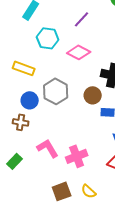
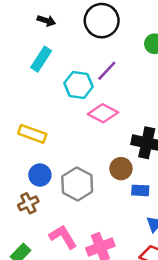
cyan hexagon: (48, 38) -> (78, 85), moved
gray hexagon: (56, 91) -> (77, 184), moved
brown cross: (21, 122) -> (28, 203), turned -35

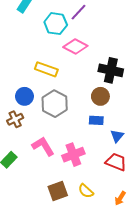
yellow rectangle: (32, 134) -> (46, 69), moved
brown circle: (121, 169) -> (100, 96), moved
blue rectangle: (140, 190) -> (96, 120), moved

